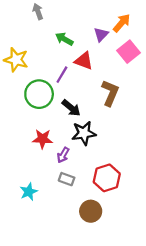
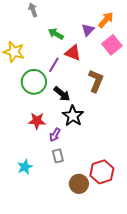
black star: (84, 133) -> (73, 116), turned -30
red hexagon: (107, 178) -> (102, 172), moved
gray rectangle: (67, 179) -> (58, 156), turned 56

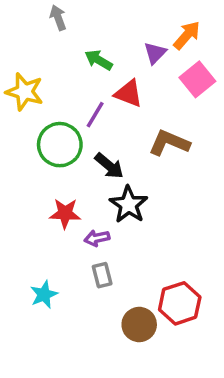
brown L-shape: (96, 81) -> (169, 143), turned -90
purple arrow: (55, 135) -> (97, 238), turned 48

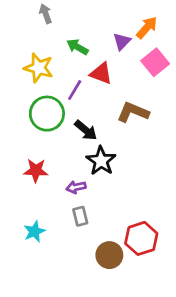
yellow star: (25, 92) -> (39, 68), moved
red star: (65, 213) -> (36, 170), moved

